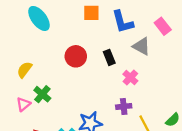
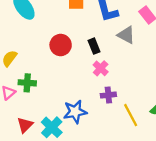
pink cross: (130, 78) -> (101, 68), moved
green cross: (42, 94) -> (27, 83), turned -36

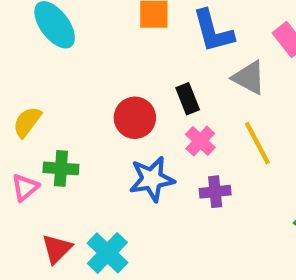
red circle: (61, 45) -> (135, 118), moved
blue star: (75, 112) -> (152, 179), moved
yellow line: (131, 115) -> (257, 143), moved

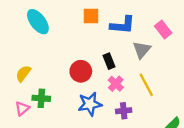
blue L-shape: (213, 31) -> (123, 25), turned -70
gray triangle: (249, 78) -> (142, 50), turned 42

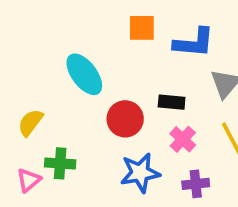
cyan ellipse: (38, 22) -> (84, 74), moved
black rectangle: (109, 61) -> (172, 102), turned -63

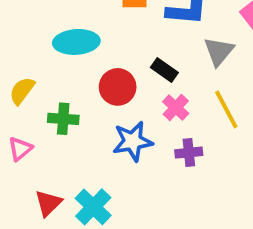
cyan ellipse: (84, 74) -> (76, 42), turned -57
black rectangle: (172, 102) -> (164, 70), turned 30
green cross: (60, 163) -> (63, 119), moved

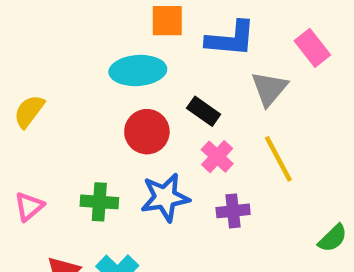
cyan ellipse: (76, 42) -> (138, 70), moved
yellow semicircle: (22, 91) -> (29, 111), moved
green cross: (63, 119) -> (99, 202), moved

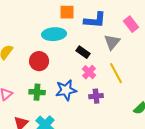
red circle: (147, 132) -> (39, 61), moved

